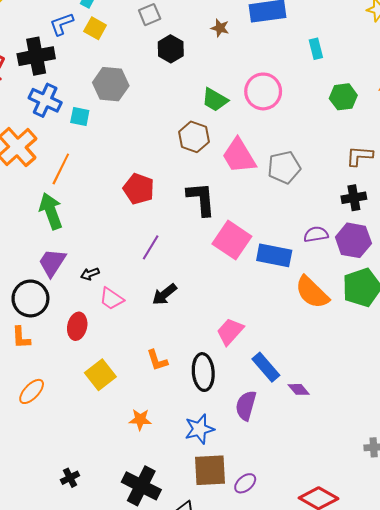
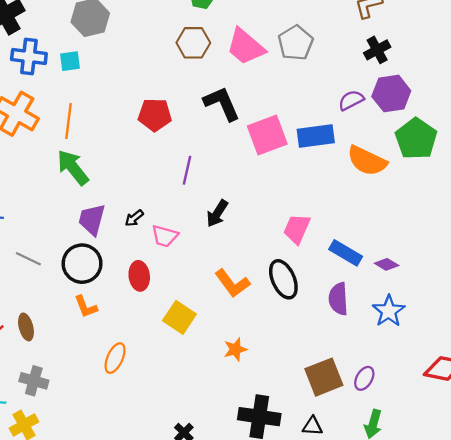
pink square: (232, 240) -> (267, 135), turned -36
orange L-shape: (157, 360) -> (232, 283), size x1.4
blue star: (199, 429) -> (389, 311), moved

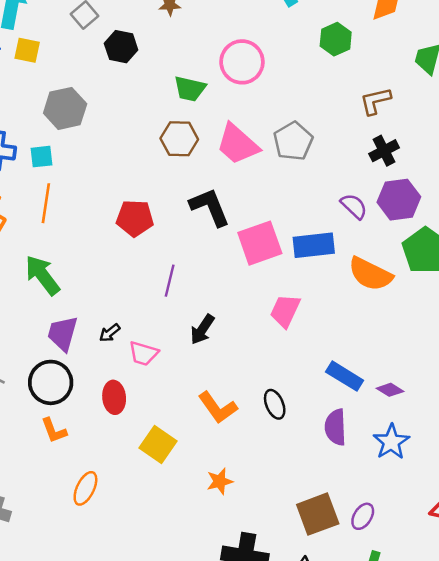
purple semicircle: (351, 100) -> (354, 206), turned 70
orange line: (69, 121) -> (46, 203), moved
pink trapezoid: (297, 229) -> (285, 311), moved
black ellipse: (283, 279) -> (275, 404), size x0.7

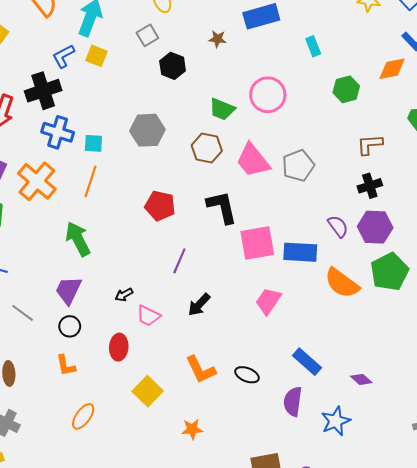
gray hexagon: (65, 108) -> (147, 130), moved
purple trapezoid: (63, 333) -> (68, 290), moved
black circle: (51, 382) -> (70, 326), size x0.6
purple diamond: (390, 390) -> (361, 379), moved
black ellipse: (275, 404) -> (247, 375), turned -55

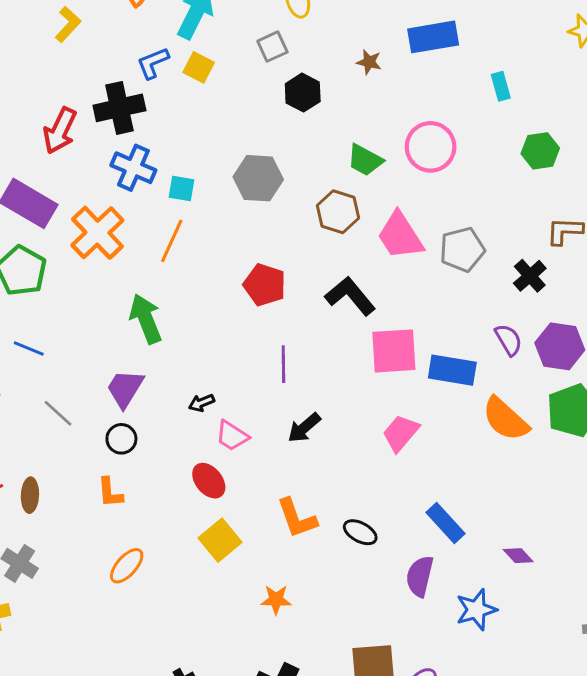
black cross: (370, 186) -> (530, 276), moved, turned -30
black L-shape: (222, 207) -> (350, 296), turned -33
purple line: (179, 261) -> (283, 364), turned -30
red ellipse: (119, 347) -> (209, 481), moved, turned -50

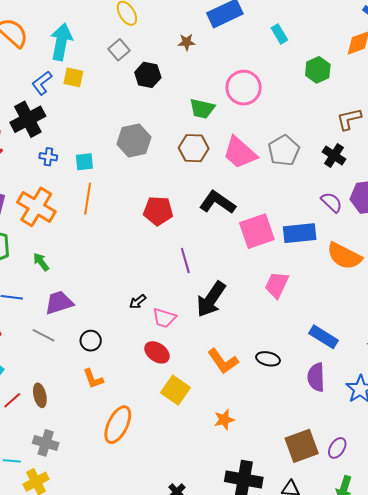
blue cross: (133, 168) -> (48, 157), size x0.6
green arrow: (146, 319) -> (41, 262), moved, size x0.6
purple trapezoid: (125, 389) -> (59, 303), moved, turned 56
black arrow: (304, 428) -> (211, 299), size x1.5
orange ellipse: (127, 566) -> (118, 425), size x1.4

